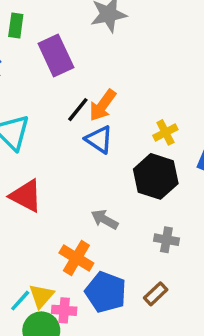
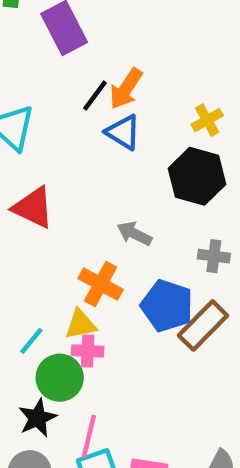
blue pentagon: (106, 292) -> (167, 306), moved
brown rectangle: (156, 294) -> (203, 325), size x1.6
yellow triangle: (41, 296) -> (81, 324), moved, turned 40

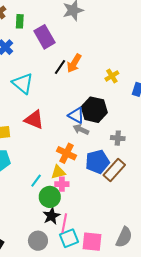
blue triangle: (123, 132) -> (76, 115), moved
black hexagon: (197, 176) -> (94, 110), moved
blue pentagon: (167, 306) -> (97, 162), turned -30
black star: (37, 418) -> (51, 216), moved

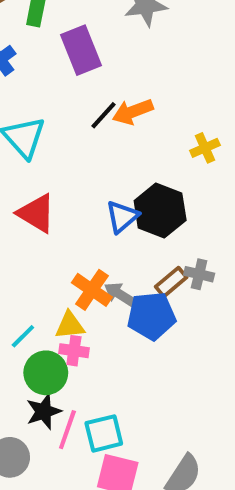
orange arrow: (74, 63) -> (133, 112), turned 30
blue triangle: (76, 115) -> (122, 217), turned 42
gray arrow: (81, 129) -> (120, 294), moved
brown rectangle: (114, 170) -> (171, 282), moved, size x0.7
cyan square: (69, 238) -> (104, 433), moved

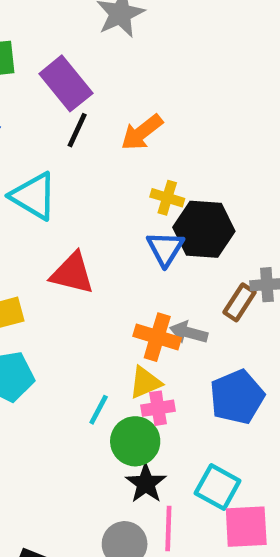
black line: (103, 115) -> (77, 130), moved
yellow cross: (205, 148) -> (167, 198), moved, turned -32
blue pentagon: (151, 316) -> (237, 397), moved
pink line: (67, 430) -> (168, 529), moved
cyan square: (104, 433) -> (218, 487), turned -30

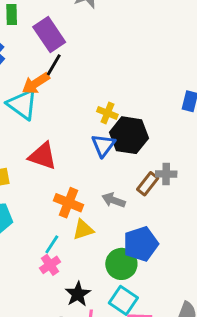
orange arrow: (142, 132) -> (36, 83), moved
orange cross: (157, 337) -> (68, 203), moved
pink cross: (158, 408) -> (50, 265), moved, turned -30
green circle: (135, 441) -> (121, 264), moved

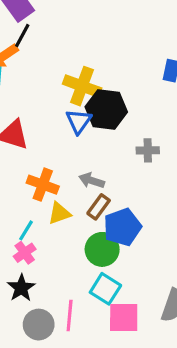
yellow cross: (107, 113) -> (82, 86), size x1.6
brown rectangle: (148, 184) -> (99, 207), moved
black star: (78, 294) -> (21, 288), moved

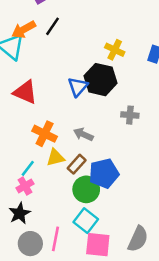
black line: (22, 36) -> (52, 26), moved
yellow cross: (82, 86) -> (115, 50), moved, size x0.7
brown rectangle: (99, 207) -> (77, 164), moved

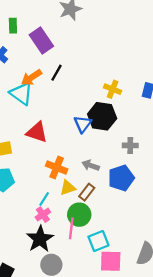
blue pentagon: (104, 173) -> (121, 178), moved
green circle: (86, 189) -> (79, 215), moved
black star: (20, 213) -> (40, 239), size x1.4
cyan square: (86, 221) -> (98, 241), turned 35
pink line: (55, 239) -> (71, 228), moved

